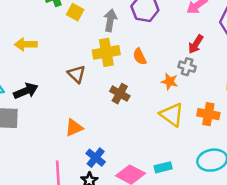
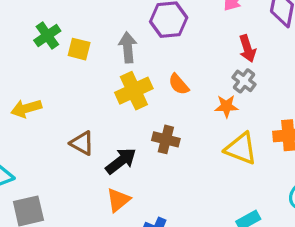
red arrow: (196, 44) -> (247, 49), turned -36
gray cross: (187, 67) -> (244, 81), turned 35
brown triangle: (76, 74) -> (82, 143), moved
black arrow: (26, 91) -> (121, 161), moved

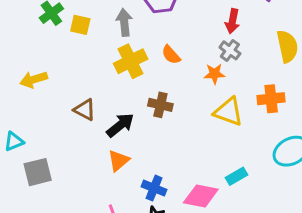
red arrow: (247, 49) -> (232, 21), turned 30

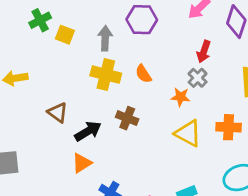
yellow cross: (131, 61) -> (106, 75), turned 32

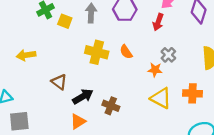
gray arrow: (105, 38) -> (91, 13), moved
red arrow: (204, 52) -> (158, 22), moved
brown cross: (127, 118) -> (111, 106), moved

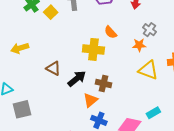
yellow square: (65, 21) -> (51, 12), turned 32
yellow cross: (97, 52) -> (93, 49), moved
orange triangle: (78, 121) -> (90, 100), moved

